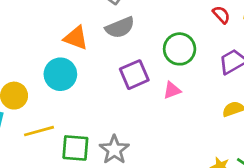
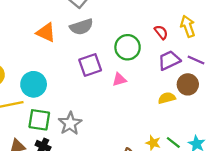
red semicircle: (221, 15) -> (161, 32), moved
cyan circle: (60, 74) -> (34, 84), moved

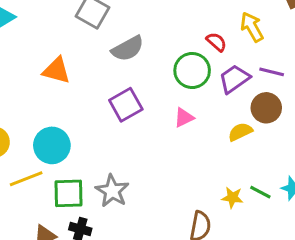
gray semicircle: (81, 27) -> (128, 49), moved
green circle: (128, 47) -> (192, 70), moved
pink triangle: (119, 80) -> (184, 117), moved

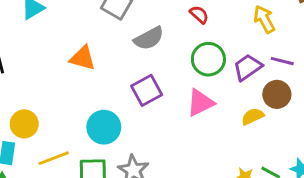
red semicircle: (216, 42) -> (199, 14), moved
pink triangle: (184, 117) -> (200, 103), size x1.5
cyan circle: (52, 145) -> (104, 127), moved

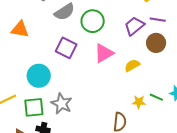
green circle: (208, 59) -> (93, 21), moved
purple square: (147, 90) -> (66, 48), turned -30
yellow semicircle: (253, 116) -> (132, 65), moved

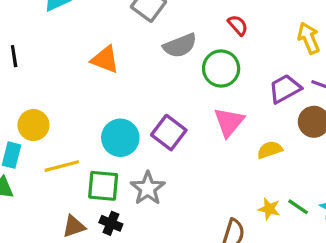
purple square: (66, 48) -> (169, 133), moved
pink triangle: (104, 53) -> (229, 122), turned -30

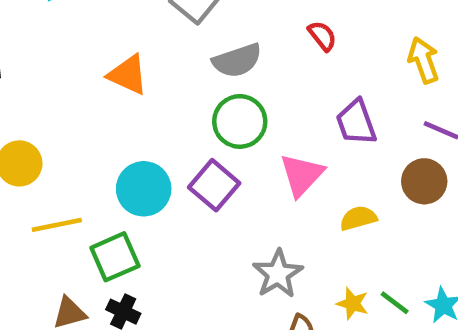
green circle: (221, 69) -> (240, 121), moved
purple trapezoid: (285, 89) -> (356, 122), moved, turned -84
green square: (103, 186) -> (115, 257), turned -32
gray star: (148, 188) -> (278, 274), moved

